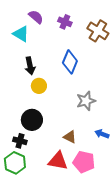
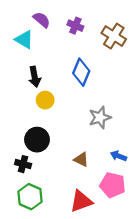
red triangle: (58, 161) -> (81, 201), moved, turned -30
pink pentagon: (84, 162) -> (113, 185), moved
green hexagon: (15, 163) -> (30, 197), moved

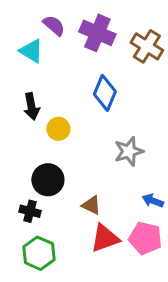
purple cross: (75, 26) -> (97, 33), size x1.6
black arrow: (35, 77) -> (31, 106), moved
brown triangle: (81, 159) -> (91, 205), moved
red triangle: (81, 201) -> (105, 238), moved

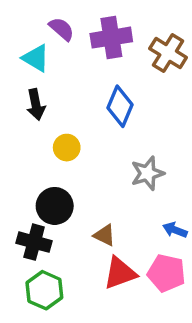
purple cross: (97, 33) -> (111, 38), turned -32
black arrow: (31, 106) -> (36, 105), moved
black cross: (30, 211) -> (34, 242), size x1.4

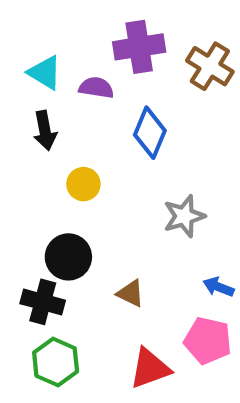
purple semicircle: (62, 29) -> (96, 88), moved, turned -32
red triangle: (120, 273) -> (150, 368), moved

